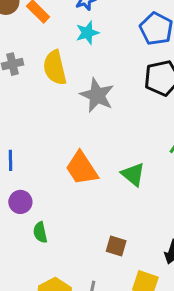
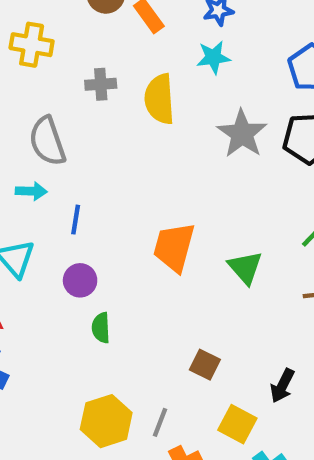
gray star: (97, 95) -> (242, 134), moved
orange trapezoid: (82, 168) -> (174, 247), turned 39

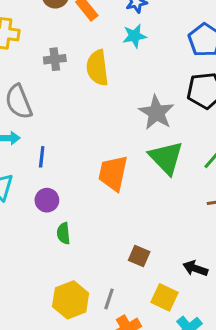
gray star: (242, 134) -> (156, 113), moved
green triangle: (245, 268) -> (166, 158), moved, size x1.4
black arrow: (282, 386) -> (195, 268), turned 85

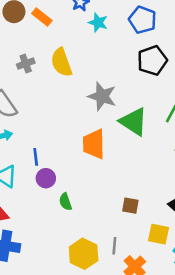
cyan star: (135, 36) -> (98, 23), moved, turned -30
gray star: (156, 113) -> (102, 96), moved
blue line: (42, 157) -> (36, 157), moved

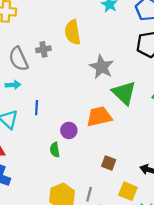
gray cross: (26, 64) -> (43, 49), moved
orange trapezoid: (94, 144) -> (99, 117), moved, turned 68
purple circle: (46, 178) -> (69, 130), moved

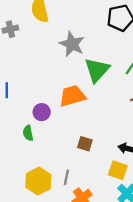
green triangle: (124, 93) -> (97, 70), turned 32
yellow square: (128, 191) -> (118, 170), moved

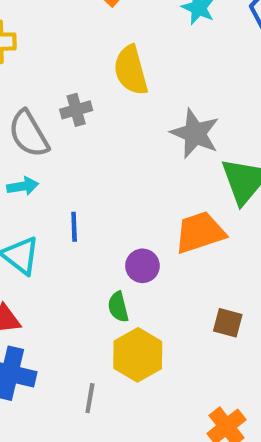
gray line: (66, 177) -> (90, 398), moved
yellow hexagon: (38, 181) -> (138, 355), moved

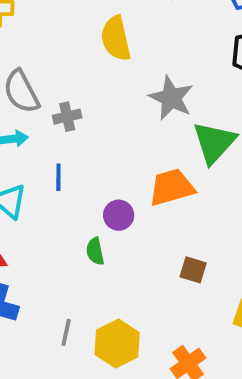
gray cross: (76, 110) -> (67, 117), moved
yellow hexagon: (138, 355) -> (117, 343), moved

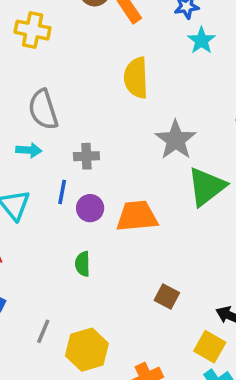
gray cross: (67, 117) -> (86, 156), moved
orange trapezoid: (172, 187) -> (137, 216), moved
purple circle: (119, 215) -> (90, 208), moved

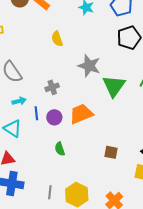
yellow semicircle: (136, 78) -> (57, 39), size x0.7
cyan arrow: (29, 150) -> (19, 101), moved
gray cross: (86, 156) -> (52, 87), moved

